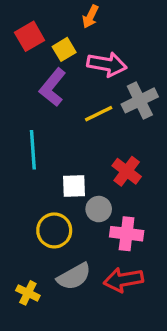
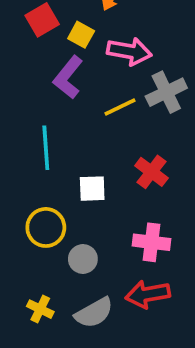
yellow square: (64, 49) -> (81, 35), turned -30
gray circle: (99, 209) -> (83, 259), moved
yellow circle: (54, 230) -> (46, 227), moved
gray semicircle: (74, 276) -> (94, 313), moved

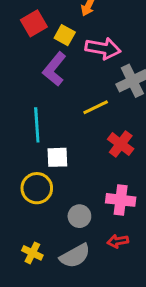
yellow line: (120, 107) -> (96, 107), moved
white square: (92, 189) -> (57, 157), moved
gray circle: (83, 259) -> (79, 216), moved
red arrow: (148, 294) -> (118, 241), size x0.6

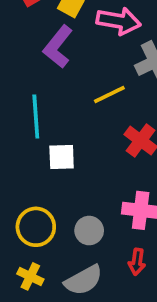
yellow circle: (37, 188) -> (36, 227), moved
red arrow: (118, 241) -> (137, 262), turned -72

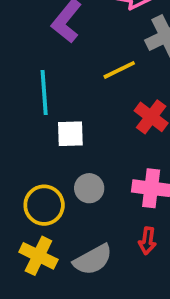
gray circle: (89, 231) -> (89, 188), moved
yellow cross: (30, 276) -> (38, 256), size x1.4

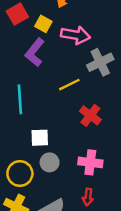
white square: (70, 134) -> (40, 138), moved

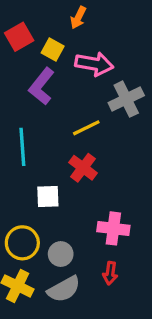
red cross: (90, 115) -> (83, 168), moved
gray circle: (50, 162) -> (61, 254), moved

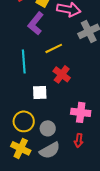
yellow line: (86, 128) -> (54, 48), moved

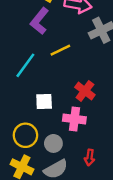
cyan line: (24, 61) -> (25, 65), turned 40
red cross: (62, 74) -> (85, 91), moved
pink cross: (81, 112) -> (74, 119), moved

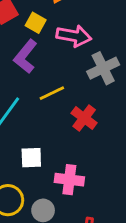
red cross: (85, 91) -> (84, 118), moved

